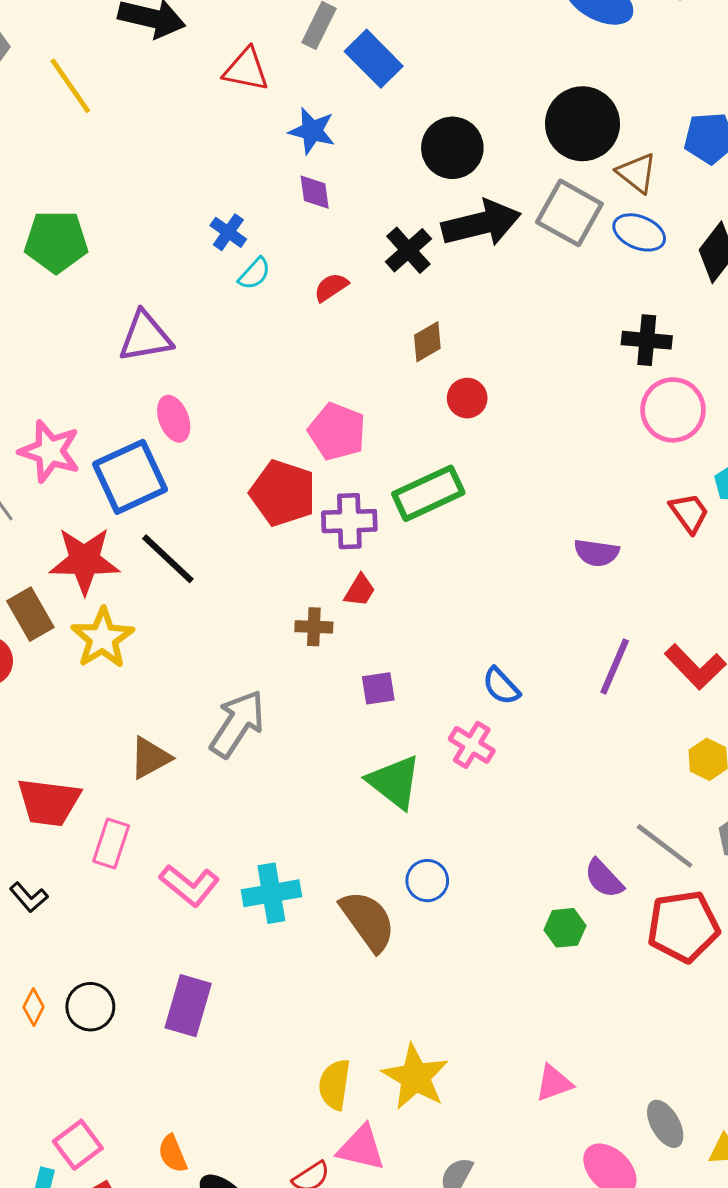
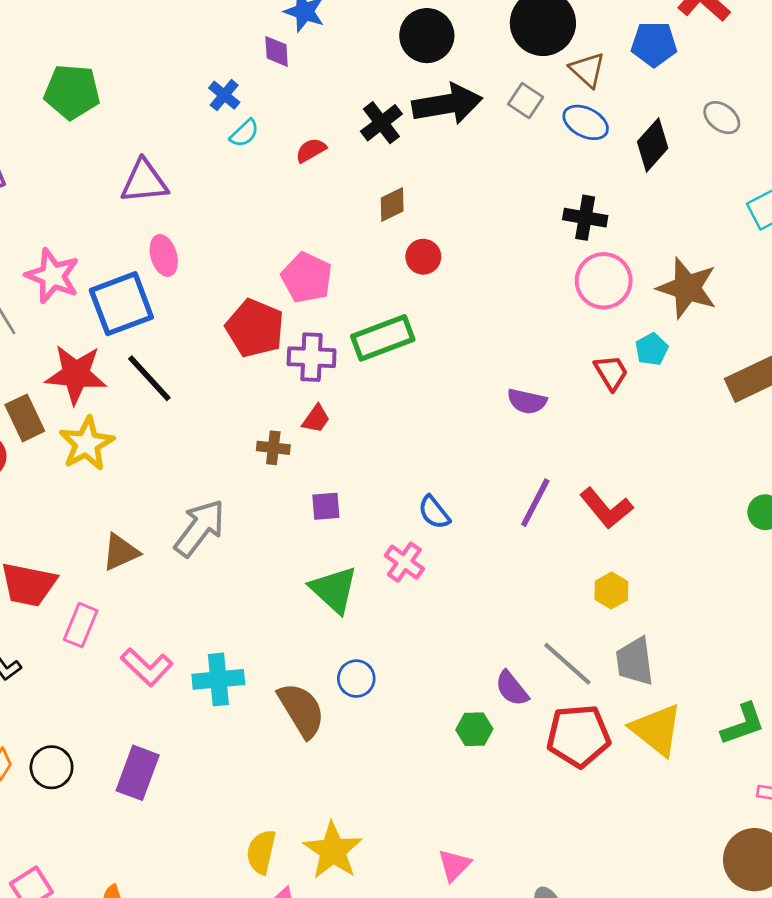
purple diamond: (315, 192) -> (277, 51), moved
gray square: (569, 213) -> (526, 101), size x0.6
pink triangle: (554, 1083) -> (454, 865), turned -30

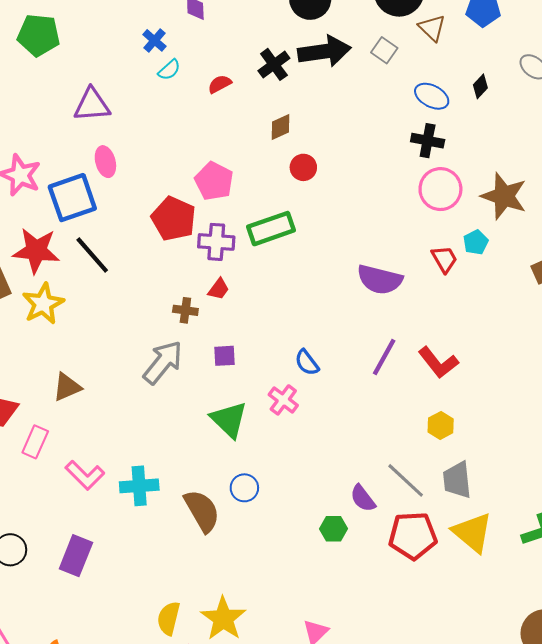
blue ellipse: (586, 122) -> (432, 96), moved
black diamond: (653, 145) -> (480, 86), size x0.6
purple semicircle: (527, 401) -> (380, 280), size x1.5
gray arrow: (200, 528) -> (163, 362), moved

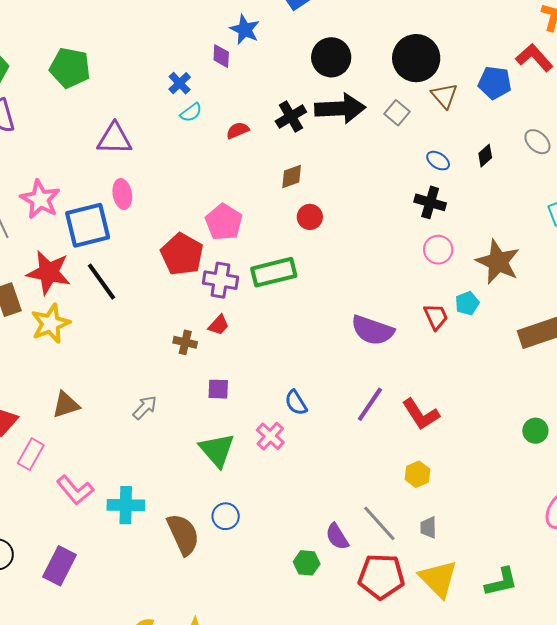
blue ellipse: (432, 96) -> (438, 161), size x0.7
pink circle: (440, 189) -> (438, 250), size x0.7
gray arrow: (163, 362) -> (145, 408), moved, size x0.6
gray trapezoid: (457, 480) -> (428, 527), size x0.6

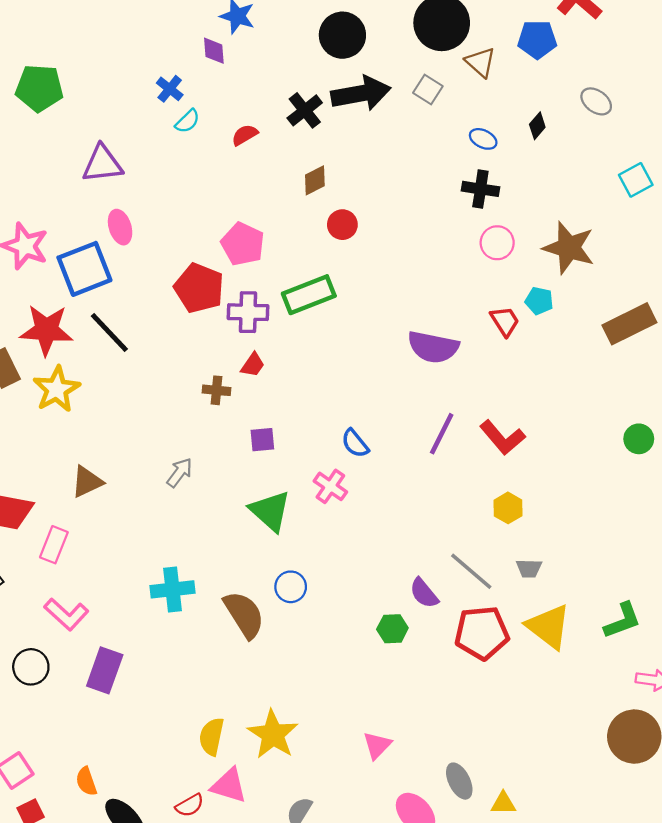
cyan pentagon: (467, 303) -> (539, 301), turned -30
pink L-shape: (75, 490) -> (66, 614), moved
gray trapezoid: (428, 527) -> (529, 568), turned -80

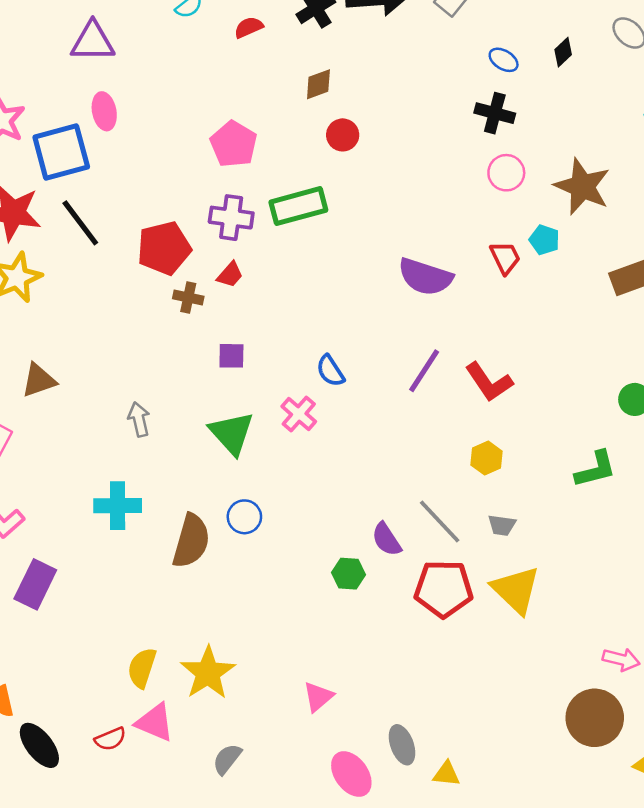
red pentagon: (199, 288) -> (164, 248), moved, turned 30
gray arrow: (180, 473) -> (139, 419), moved, turned -56
brown semicircle: (244, 615) -> (191, 541), turned 42
green L-shape: (622, 621) -> (596, 469), moved

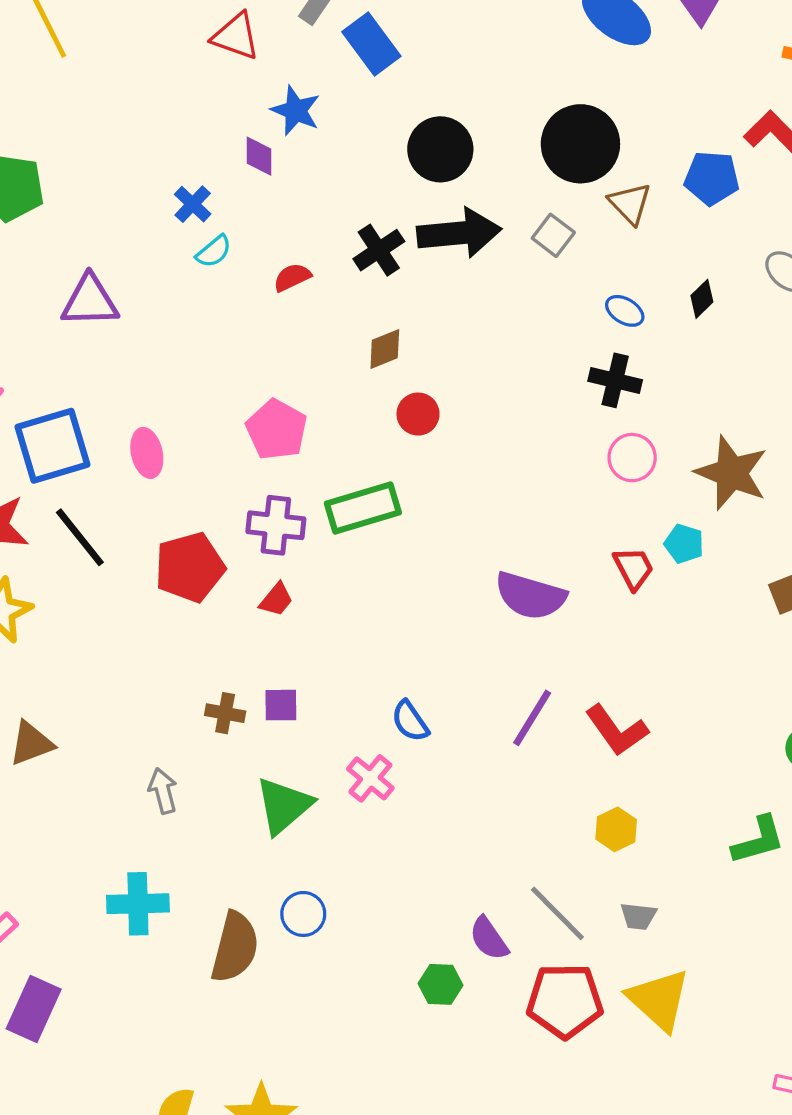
pink ellipse: (104, 111) -> (147, 453), moved
brown cross: (188, 298) -> (225, 713), moved
green triangle: (232, 433) -> (284, 806), turned 33

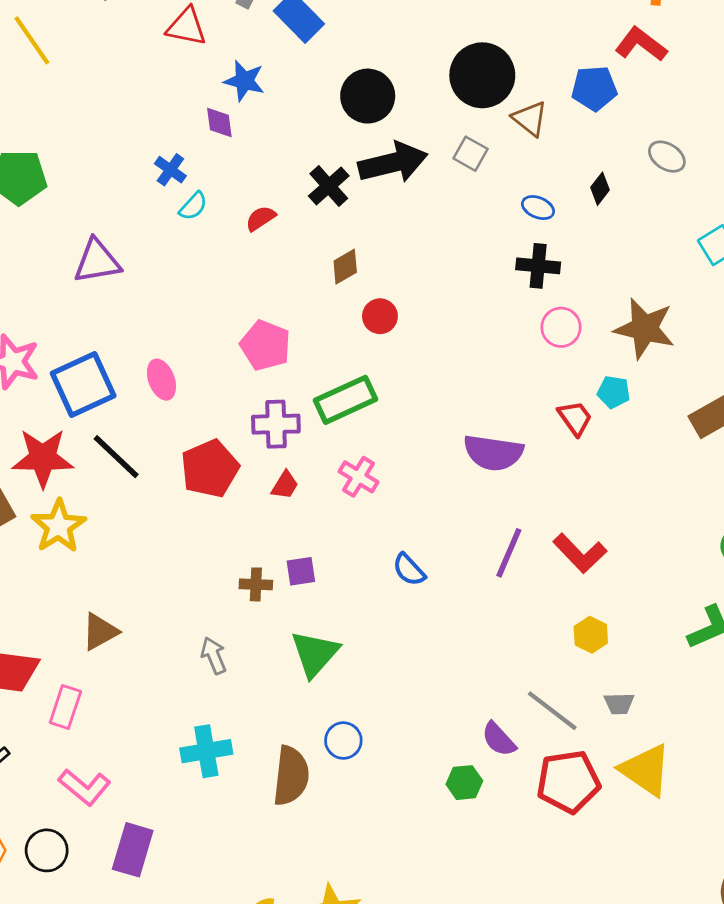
pink cross: (370, 778) -> (359, 477), moved

